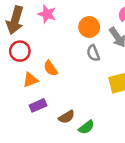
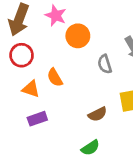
orange circle: (89, 27) -> (78, 36), moved
orange triangle: (30, 80) -> (31, 89), turned 35
brown semicircle: (67, 117) -> (97, 114), moved

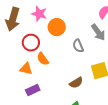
red circle: (22, 55) -> (31, 43), moved

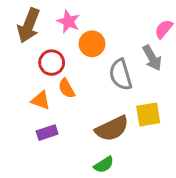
gray semicircle: (78, 46) -> (121, 75), size x1.5
brown semicircle: (76, 83) -> (112, 129), size x1.6

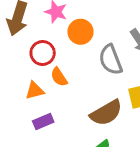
orange triangle: (41, 100) -> (35, 91), turned -30

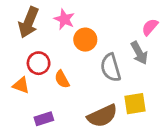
red circle: (43, 53) -> (39, 63), moved
orange triangle: (35, 91) -> (21, 85), moved, turned 30

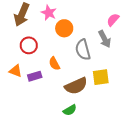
orange semicircle: (62, 79) -> (54, 64), moved
orange triangle: (21, 85) -> (16, 71), moved
purple rectangle: (44, 119) -> (35, 76), moved

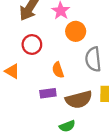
purple rectangle: (35, 76) -> (48, 93), moved

